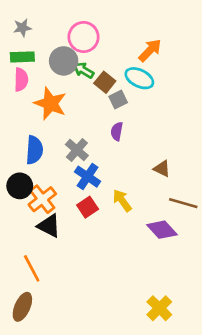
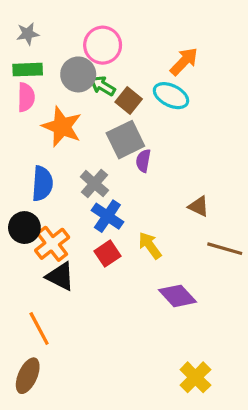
gray square: (118, 99) -> (125, 140), moved, size x1.6
purple diamond: (162, 230) -> (178, 296), moved

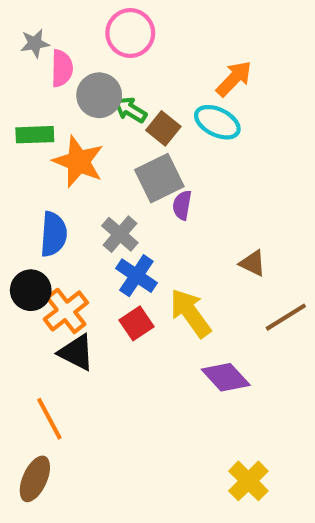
pink circle: (103, 45) -> (130, 33), moved
green rectangle: (28, 70) -> (35, 135), moved
pink semicircle: (26, 97) -> (62, 68), moved
yellow arrow: (150, 245) -> (190, 313), size x1.4
brown line: (225, 249) -> (286, 317), turned -48

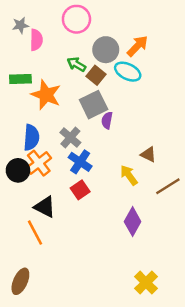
gray circle: (99, 95) -> (106, 50), moved
orange cross: (66, 311) -> (39, 163), moved
yellow arrow: (190, 313) -> (129, 175), moved, size x0.7
purple diamond: (226, 377) -> (133, 222), turned 72
orange line: (49, 419) -> (35, 233), moved

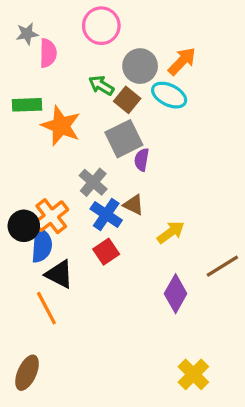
blue semicircle: (31, 137) -> (42, 245), moved
brown triangle: (148, 155) -> (134, 205), moved
yellow arrow: (129, 175) -> (171, 232), turned 90
brown line: (168, 186) -> (222, 266), moved

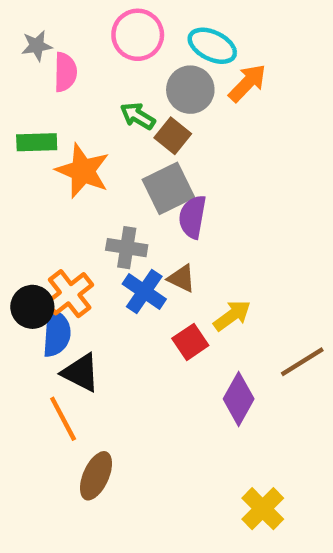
cyan ellipse: (169, 95) -> (212, 46), moved
purple semicircle: (142, 160) -> (193, 217), size x1.4
gray cross: (93, 182) -> (127, 248), turned -32
red square: (106, 252) -> (190, 342), moved
brown ellipse: (27, 373) -> (96, 476), moved

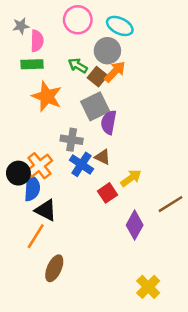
orange arrow: (247, 83) -> (115, 72), moved
green rectangle: (37, 142) -> (32, 64), moved
orange line: (63, 419) -> (36, 236), turned 60

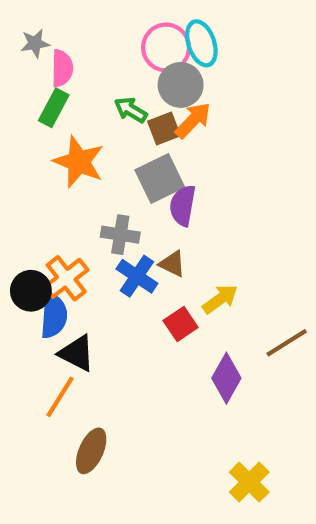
pink circle: (78, 20) -> (166, 47), moved
cyan ellipse: (120, 26) -> (201, 43), turned 45
green rectangle: (32, 64) -> (54, 108), turned -60
brown square: (98, 77) -> (164, 129), turned 30

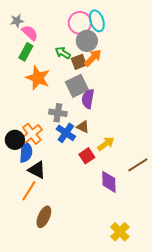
pink semicircle: (62, 68) -> (30, 33), turned -48
purple diamond: (226, 378) -> (109, 182), turned -30

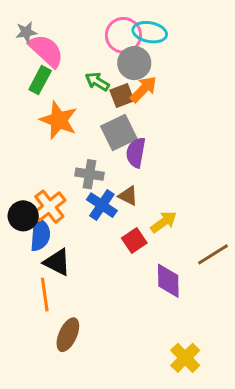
cyan ellipse: (97, 21) -> (150, 32), turned -60
pink semicircle: (30, 33) -> (46, 51), size x1.4
orange line: (29, 191) -> (45, 295), turned -40

